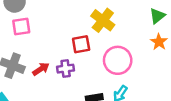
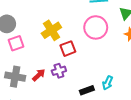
yellow cross: (103, 20) -> (51, 30), moved, turned 30
pink circle: (118, 60) -> (96, 27), moved

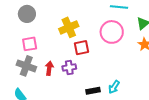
pink square: (16, 43) -> (30, 44), moved
red arrow: (39, 75) -> (49, 68), turned -48

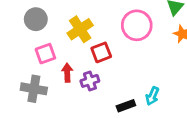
gray circle: (27, 14) -> (36, 19), moved
pink square: (30, 44) -> (45, 54), moved
red arrow: (49, 68) -> (67, 73), moved

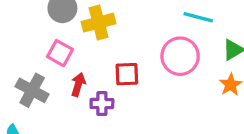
yellow cross: (80, 29) -> (99, 23), moved
pink square: (45, 54) -> (60, 53), turned 30

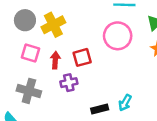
red arrow: (78, 85) -> (55, 60), moved
gray cross: (32, 90) -> (29, 91), moved

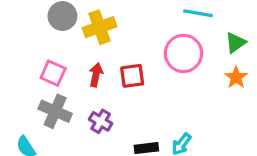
pink square: (30, 53) -> (53, 73), moved
purple cross: (69, 83) -> (101, 121), moved, turned 35

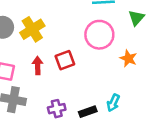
orange star: (236, 77) -> (128, 58), moved
purple cross: (101, 121) -> (57, 109), moved, turned -30

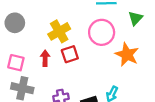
yellow cross: (32, 29) -> (59, 31), moved
orange star: (128, 58) -> (127, 55), size x1.5

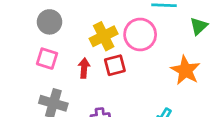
pink circle: (102, 32) -> (140, 34), moved
pink square: (16, 63) -> (47, 59), moved

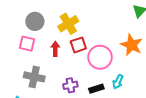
gray circle: (50, 22) -> (35, 21), moved
pink circle: (140, 34) -> (100, 57), moved

